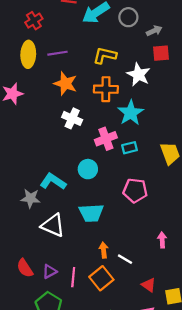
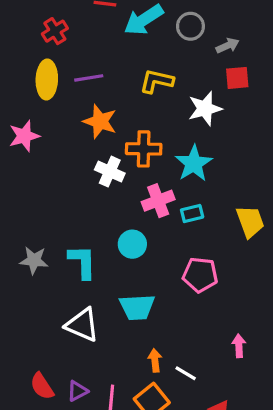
white star: (139, 75) -> (205, 109), turned 30
orange cross: (106, 89) -> (144, 149), moved
cyan L-shape: (53, 181) -> (82, 262), turned 55
gray star: (30, 198) -> (34, 260), moved

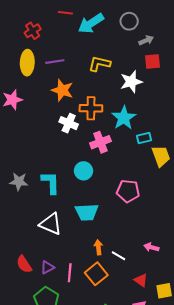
gray circle: (190, 26) -> (129, 21), moved
cyan rectangle: (192, 213) -> (144, 138), moved
pink arrow: (239, 346) -> (151, 247), moved, turned -72

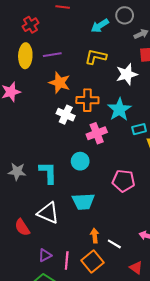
cyan arrow: (91, 23) -> (100, 26), moved, size x0.7
red semicircle: (24, 264) -> (22, 227), moved

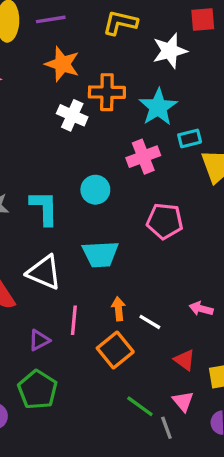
pink cross: (97, 133) -> (143, 157), moved
pink line: (67, 260) -> (74, 320), moved

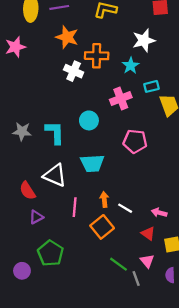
white star: (170, 51) -> (144, 40), moved
cyan star: (158, 107) -> (131, 66), size x0.7
pink arrow: (201, 309) -> (159, 213), moved
purple triangle: (39, 340) -> (36, 217), moved

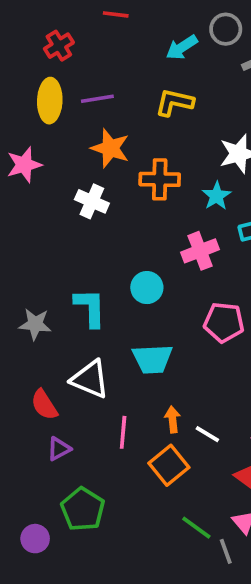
white cross: (74, 71) -> (92, 201), moved
gray star: (22, 131) -> (35, 324), moved

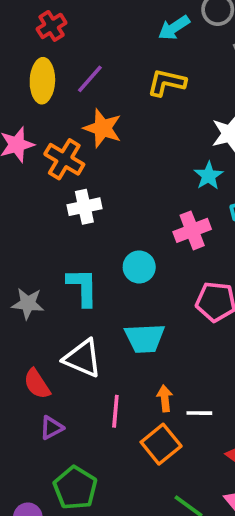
purple line: (97, 99) -> (90, 79), turned -40
orange cross: (160, 179) -> (64, 159), moved, turned 30
white cross: (92, 201) -> (84, 207), moved, turned -36
white line: (207, 434) -> (199, 413), turned -30

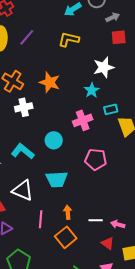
orange star: (103, 128) -> (50, 82), moved
cyan L-shape: (83, 287) -> (23, 151), turned -50
white line: (199, 413) -> (96, 220), moved

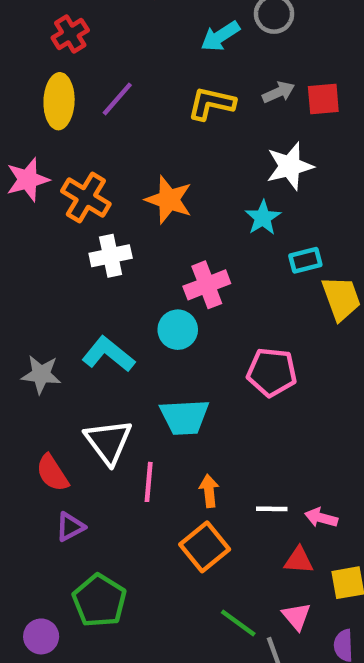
gray arrow: (113, 17) -> (279, 92), moved
pink cross: (83, 120) -> (207, 285), moved
white triangle: (23, 190) -> (108, 442), turned 30
pink line: (41, 219) -> (149, 482), moved
red triangle: (108, 243) -> (299, 560), turned -32

